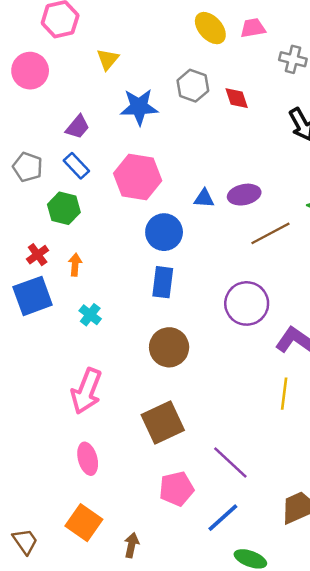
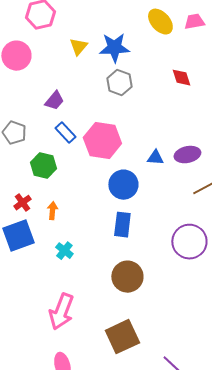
gray hexagon: (193, 86) -> (119, 83), moved
blue star: (139, 107) -> (114, 48), moved
blue rectangle: (76, 166) -> (65, 133), moved

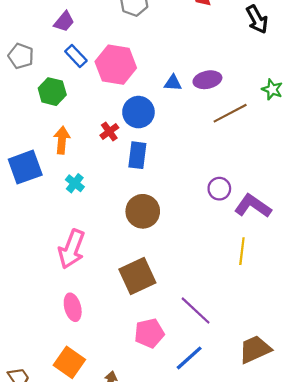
red cross: (22, 203) -> (109, 131), moved
orange arrow: (52, 211) -> (62, 140), size x1.4
purple circle: (189, 242) -> (219, 189), moved, size x0.6

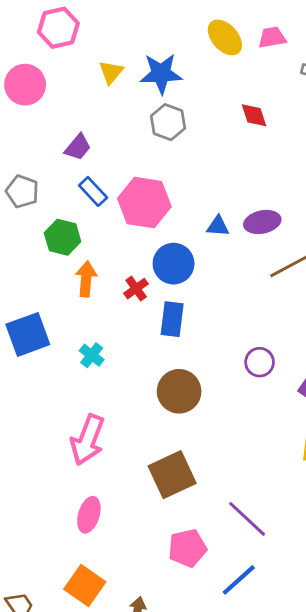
orange arrow: (62, 140) -> (86, 279), moved
purple circle: (219, 189) -> (260, 362), moved
pink ellipse: (73, 307) -> (89, 515), turned 32

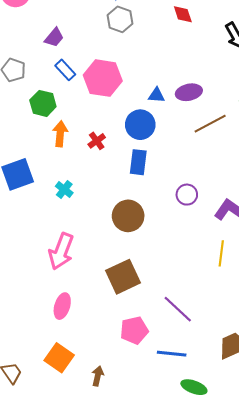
blue circle: (174, 264) -> (140, 125), moved
blue rectangle: (172, 319) -> (138, 162), moved
blue line: (239, 580) -> (172, 354), turned 48

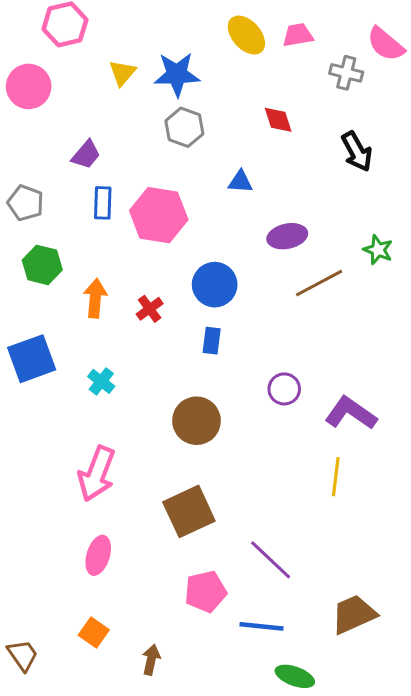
blue rectangle: (65, 70) -> (103, 203), turned 45
blue triangle: (156, 95) -> (240, 182), moved
green hexagon: (43, 103) -> (42, 265), moved
blue rectangle: (138, 162) -> (212, 341), size x0.7
orange square: (59, 358) -> (94, 632), size x0.7

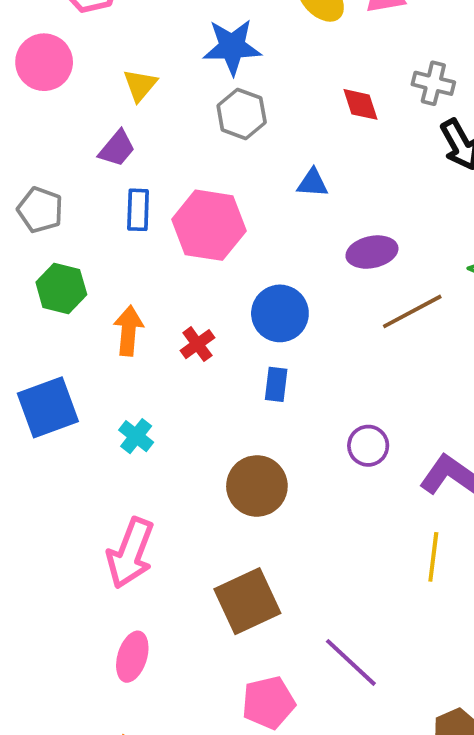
yellow triangle: (122, 73) -> (140, 85), moved
gray cross: (346, 73) -> (433, 83), moved

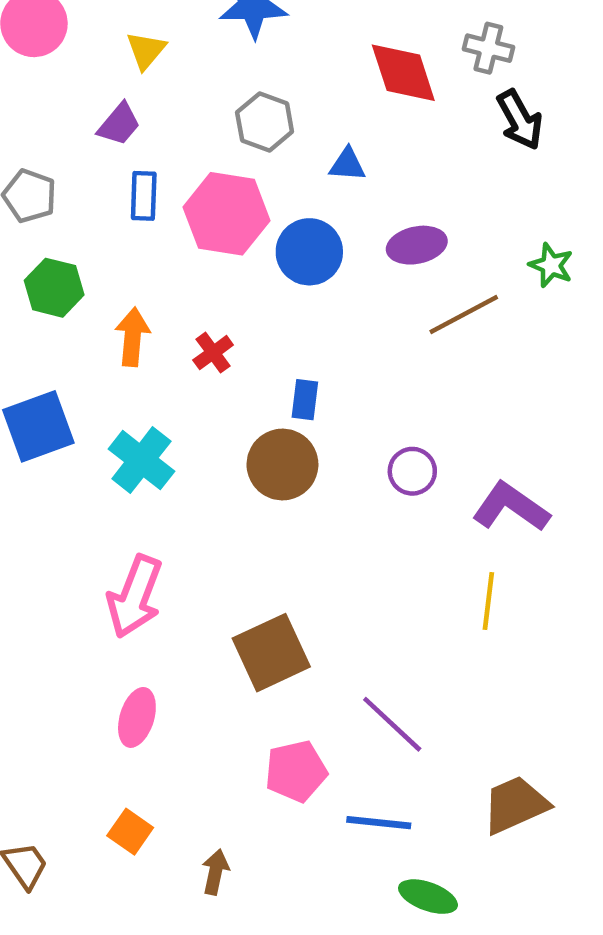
red diamond: (360, 104) -> (403, 73), size x1.6
gray hexagon: (242, 114) -> (265, 122), moved
blue circle: (280, 313) -> (309, 252), moved
cyan cross: (136, 436) -> (141, 460), size x1.6
brown circle: (257, 486) -> (282, 465), moved

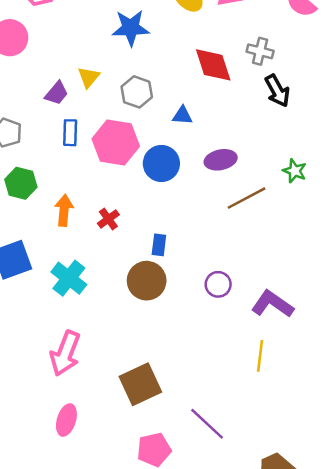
yellow triangle: (146, 50) -> (89, 77), moved

